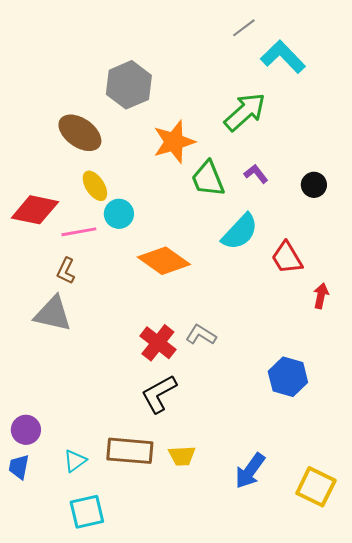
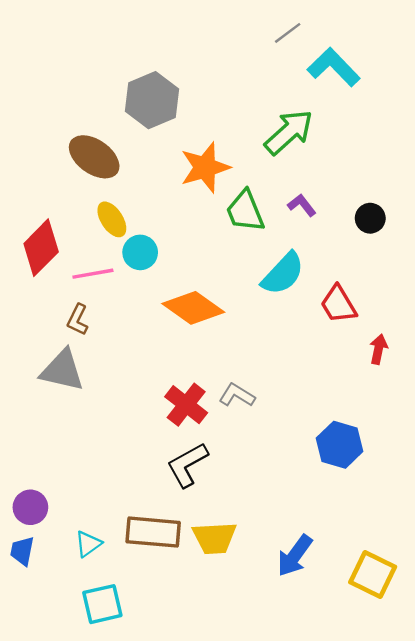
red diamond: (35, 210) -> (41, 248), turned -57
yellow trapezoid: (182, 456) -> (214, 538), size x1.4

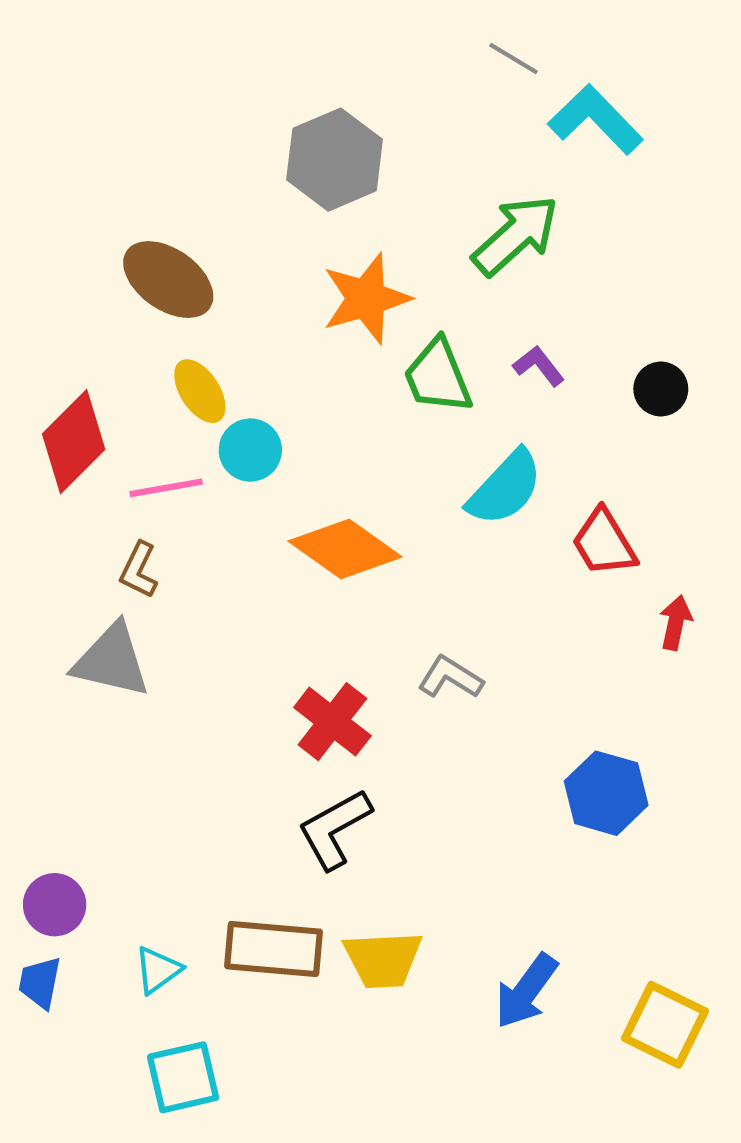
gray line: (288, 33) -> (513, 59), turned 68
gray hexagon: (152, 100) -> (335, 160), moved
gray L-shape: (237, 395) -> (450, 677), moved

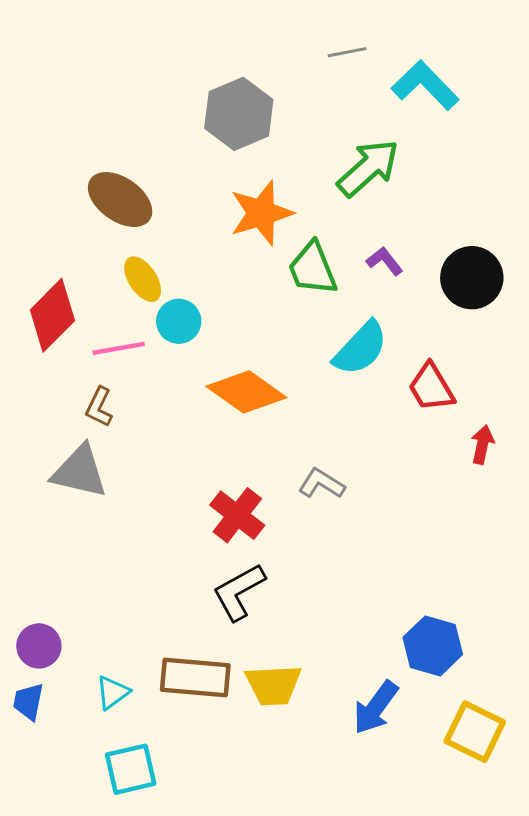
gray line: (513, 59) -> (347, 52), moved, turned -42
black circle: (661, 389) -> (472, 278), size x1.6
blue hexagon: (606, 793) -> (433, 646), moved

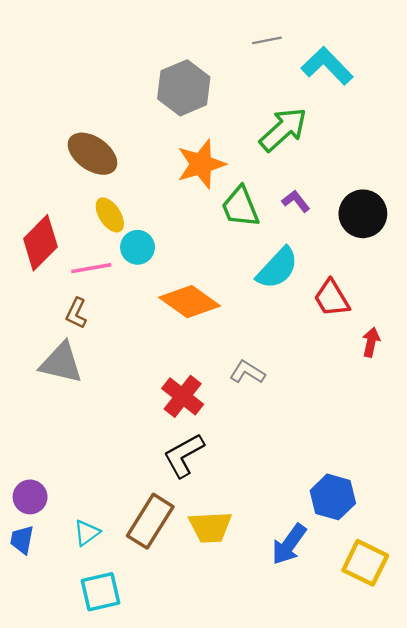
brown rectangle: (195, 678) -> (150, 521), turned -63

